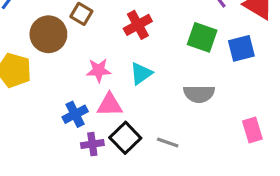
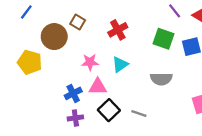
purple cross: (92, 144) -> (75, 118), moved

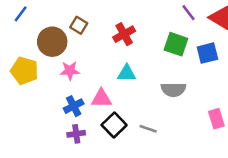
pink star: (90, 62) -> (70, 71), moved
cyan triangle: (120, 64) -> (127, 73), turned 36

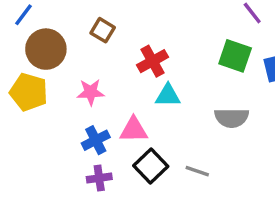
red cross: (124, 34) -> (152, 61), moved
brown circle: (52, 42) -> (46, 49), moved

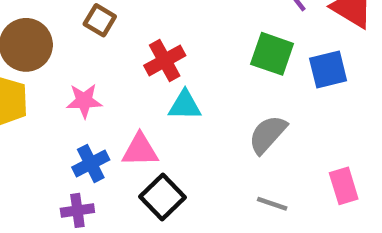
gray semicircle: (232, 118) -> (268, 134), turned 132
gray line: (197, 171) -> (272, 204), moved
purple cross: (99, 178) -> (77, 210), moved

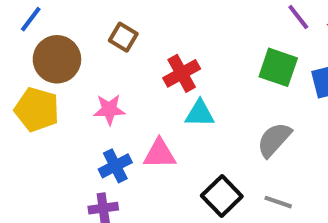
black square: (162, 197) -> (222, 196), moved

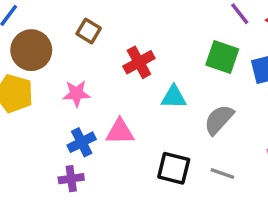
cyan triangle: (200, 114) -> (174, 97), moved
black square: (222, 196) -> (174, 168), turned -32

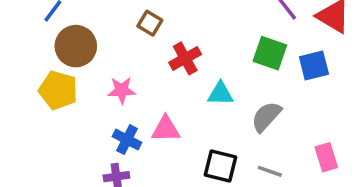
brown square: (89, 31) -> (150, 23), moved
blue cross: (82, 142) -> (127, 140), turned -36

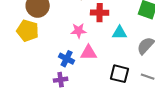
red cross: (185, 58) -> (100, 13), turned 30
pink star: (122, 90) -> (79, 31), moved

